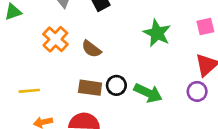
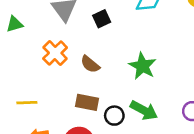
green star: (157, 33) -> (142, 66), moved
black circle: (116, 85) -> (114, 116), moved

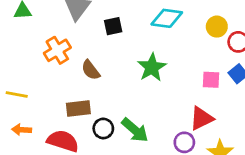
green star: (142, 66) -> (152, 67), moved
brown rectangle: (87, 102) -> (78, 108), turned -30

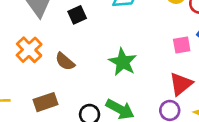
green star: (152, 67) -> (123, 62), moved
brown rectangle: (78, 108) -> (46, 102), moved

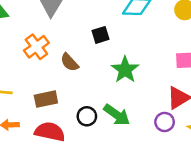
black square: (77, 15) -> (101, 35), moved

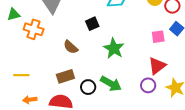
orange cross: (36, 47) -> (34, 29), moved, turned -30
brown rectangle: (46, 99) -> (65, 76), moved

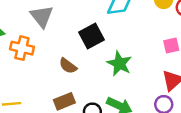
black square: (92, 24) -> (91, 36), size x1.5

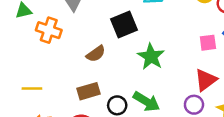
brown semicircle: (68, 66) -> (96, 54), turned -78

